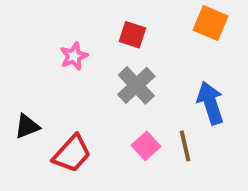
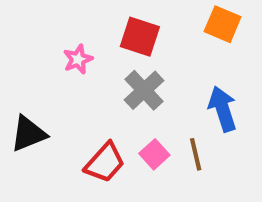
red square: (132, 35) -> (140, 37), size x1.4
black triangle: (27, 126) -> (28, 134), size x1.4
red trapezoid: (72, 154) -> (105, 163), moved

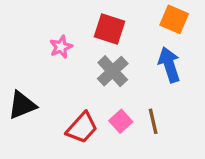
blue arrow: (223, 109) -> (169, 65), moved

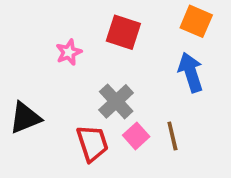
gray cross: (113, 71) -> (116, 101), moved
red trapezoid: (82, 128) -> (92, 143), turned -60

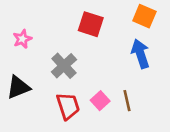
pink star: (69, 52) -> (22, 39), moved
gray cross: (116, 101) -> (64, 66), moved

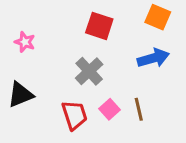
pink star: (22, 39) -> (25, 42), turned -30
blue arrow: (140, 54) -> (153, 58), turned 92
gray cross: (64, 66) -> (89, 71), moved

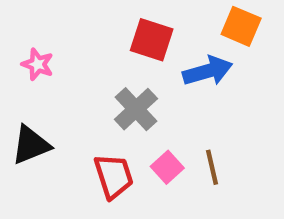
blue arrow: (153, 58) -> (208, 71), moved

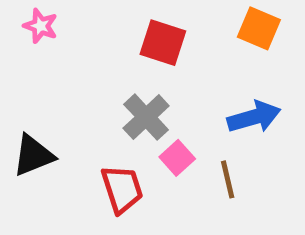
pink star: (38, 64) -> (41, 26), moved
blue arrow: (208, 71) -> (254, 117), moved
pink square: (167, 167) -> (177, 158), moved

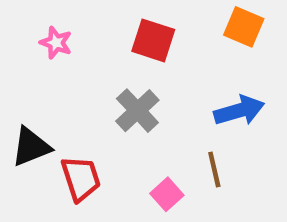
pink star: (41, 26) -> (56, 43), moved
pink square: (177, 158) -> (167, 194), moved
red trapezoid: (122, 189) -> (81, 178), moved

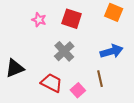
pink star: (56, 43) -> (39, 20), moved
red trapezoid: (81, 178) -> (52, 83), moved, turned -45

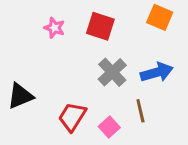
gray cross: (64, 51) -> (112, 72), moved
red trapezoid: (52, 83) -> (72, 117), turned -85

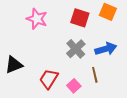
red square: (100, 26) -> (80, 18), moved
pink star: (54, 28) -> (37, 19), size x1.5

